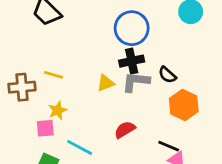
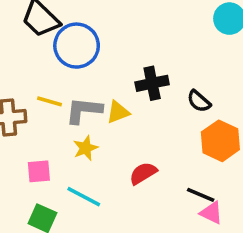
blue circle: (132, 28) -> (77, 46), moved
gray L-shape: (136, 82) -> (84, 110), moved
yellow star: (58, 110) -> (86, 148), moved

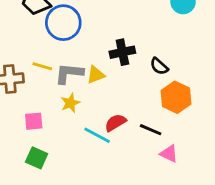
black line: (201, 195) -> (151, 130), moved
cyan line: (84, 197) -> (97, 135), moved

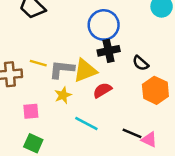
blue circle: (63, 23) -> (104, 25), moved
yellow triangle: (96, 75) -> (85, 71), size x1.5
red semicircle: (115, 123) -> (102, 90), moved
black line: (151, 130) -> (132, 133), moved

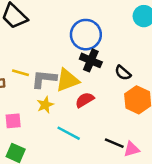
black cross: (109, 51) -> (91, 60), turned 35
pink triangle: (149, 140) -> (131, 149), turned -42

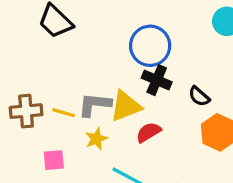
yellow line: (21, 73) -> (64, 113), moved

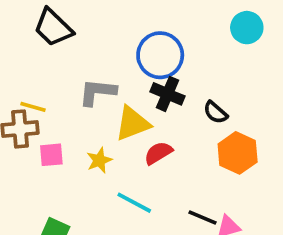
gray L-shape: (95, 105) -> (97, 92), moved
yellow line: (64, 113) -> (33, 107), moved
pink square: (54, 160) -> (51, 155), moved

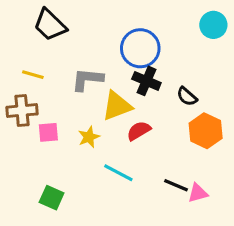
yellow line: (33, 107) -> (33, 75), moved

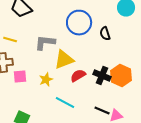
black cross: (146, 81) -> (102, 76), moved
black semicircle: (187, 97) -> (105, 34), moved, turned 32

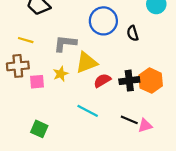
black cross: (102, 76) -> (129, 81), turned -30
yellow star: (46, 80) -> (61, 74), moved

